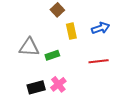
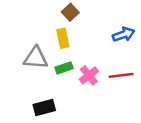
yellow rectangle: (71, 31) -> (63, 38), moved
pink cross: (58, 84) -> (89, 75), moved

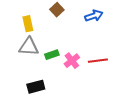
blue arrow: (124, 34) -> (94, 16), moved
yellow rectangle: (63, 38) -> (28, 24), moved

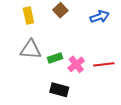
yellow rectangle: (28, 24) -> (28, 16), moved
black rectangle: (36, 87) -> (59, 90), moved, turned 30

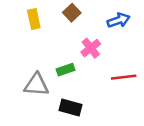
gray triangle: (31, 50) -> (36, 85), moved
pink cross: (76, 64) -> (91, 48), moved

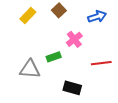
yellow rectangle: (34, 19) -> (28, 16), turned 56
black rectangle: (71, 107) -> (72, 88), moved

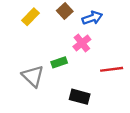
blue arrow: (97, 17) -> (92, 18), moved
gray triangle: (30, 69) -> (33, 76), turned 40

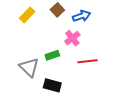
red line: (112, 69) -> (88, 61), moved
black rectangle: (80, 97) -> (52, 85), moved

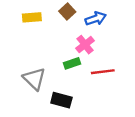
yellow rectangle: (27, 15) -> (32, 17), turned 42
green rectangle: (52, 55) -> (72, 63), moved

